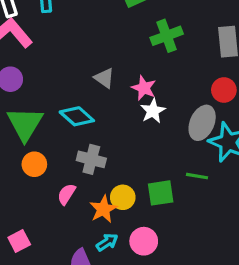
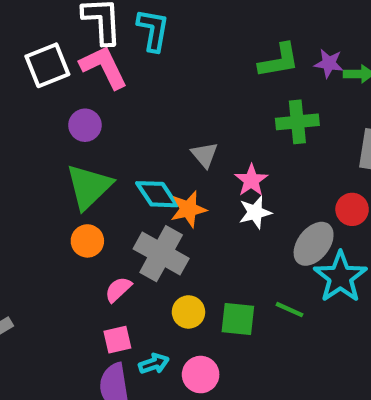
gray cross: (91, 159) -> (161, 254), size x1.4
orange star: (103, 209) -> (188, 209), moved
pink square: (19, 241) -> (117, 340), moved

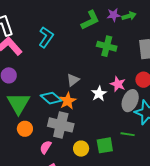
cyan L-shape: (153, 30) -> (46, 37), moved, turned 40
green cross: (297, 122) -> (107, 46), turned 36
gray triangle: (205, 155) -> (73, 80), moved, turned 48
pink star: (251, 180) -> (118, 84), moved

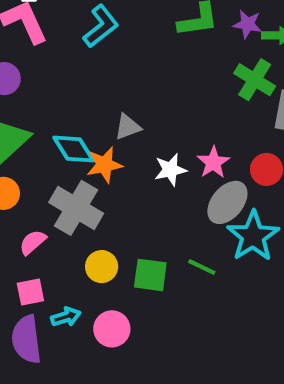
green cross: (107, 46) -> (255, 80), moved

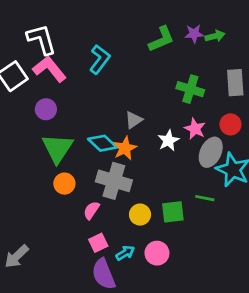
green cross: (255, 80) -> (190, 89), moved

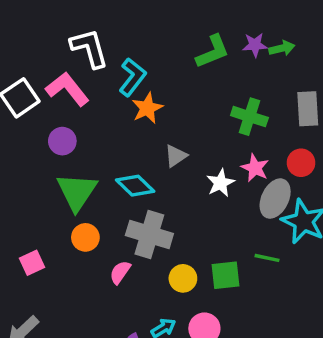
white L-shape: (42, 39) -> (89, 48), moved
orange star: (125, 148) -> (147, 108), moved
pink square: (98, 243) -> (32, 263), moved

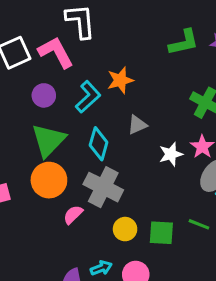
cyan L-shape: (132, 77) -> (88, 97), moved
cyan diamond: (135, 186) -> (99, 144), turned 52
orange circle: (85, 237) -> (49, 180), size x1.5

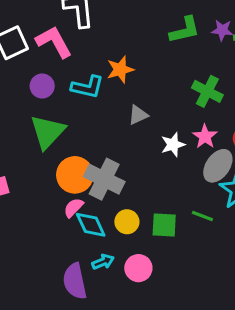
cyan L-shape: (88, 97) -> (87, 87), turned 56
cyan diamond: (99, 144) -> (91, 225), moved, turned -40
orange circle: (49, 180) -> (75, 175), moved

